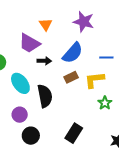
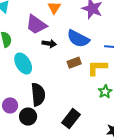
blue semicircle: (73, 53) -> (78, 39), turned 70
black semicircle: (45, 96) -> (38, 95), moved
purple circle: (20, 115) -> (10, 105), moved

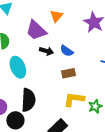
blue semicircle: (78, 39) -> (67, 51), moved, size x0.6
yellow L-shape: (97, 68) -> (74, 99), moved

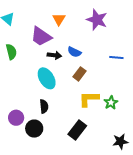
cyan ellipse: (18, 67) -> (47, 78), moved
brown rectangle: (69, 73) -> (80, 74), turned -32
black semicircle: (28, 100) -> (44, 106), size x0.6

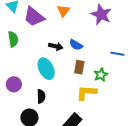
purple trapezoid: (41, 36) -> (34, 17), moved
brown rectangle: (80, 74) -> (79, 67), turned -32
green star: (111, 103) -> (101, 75), moved
purple circle: (16, 118) -> (14, 84), moved

